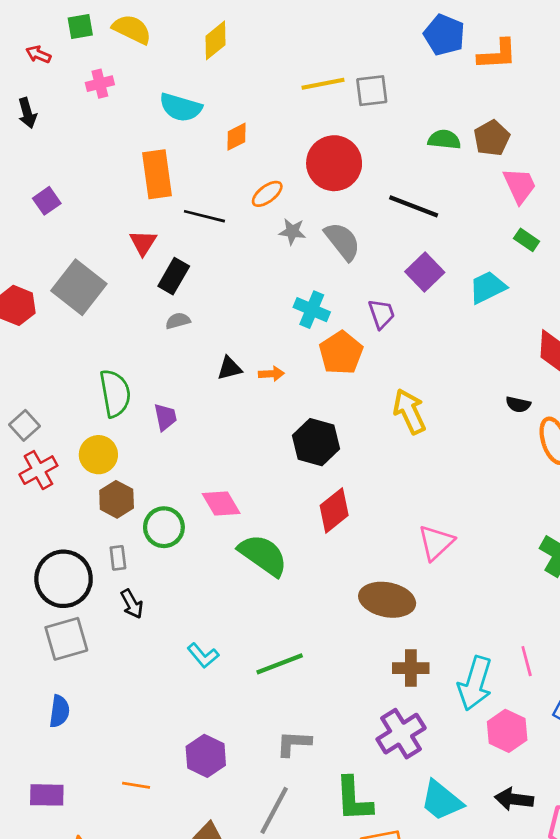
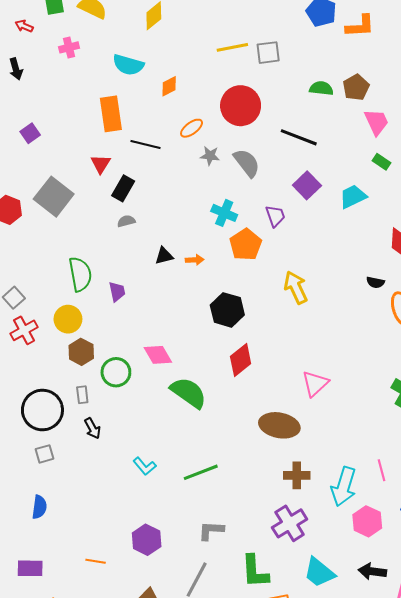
gray square: (66, 639) -> (44, 454), size x0.6

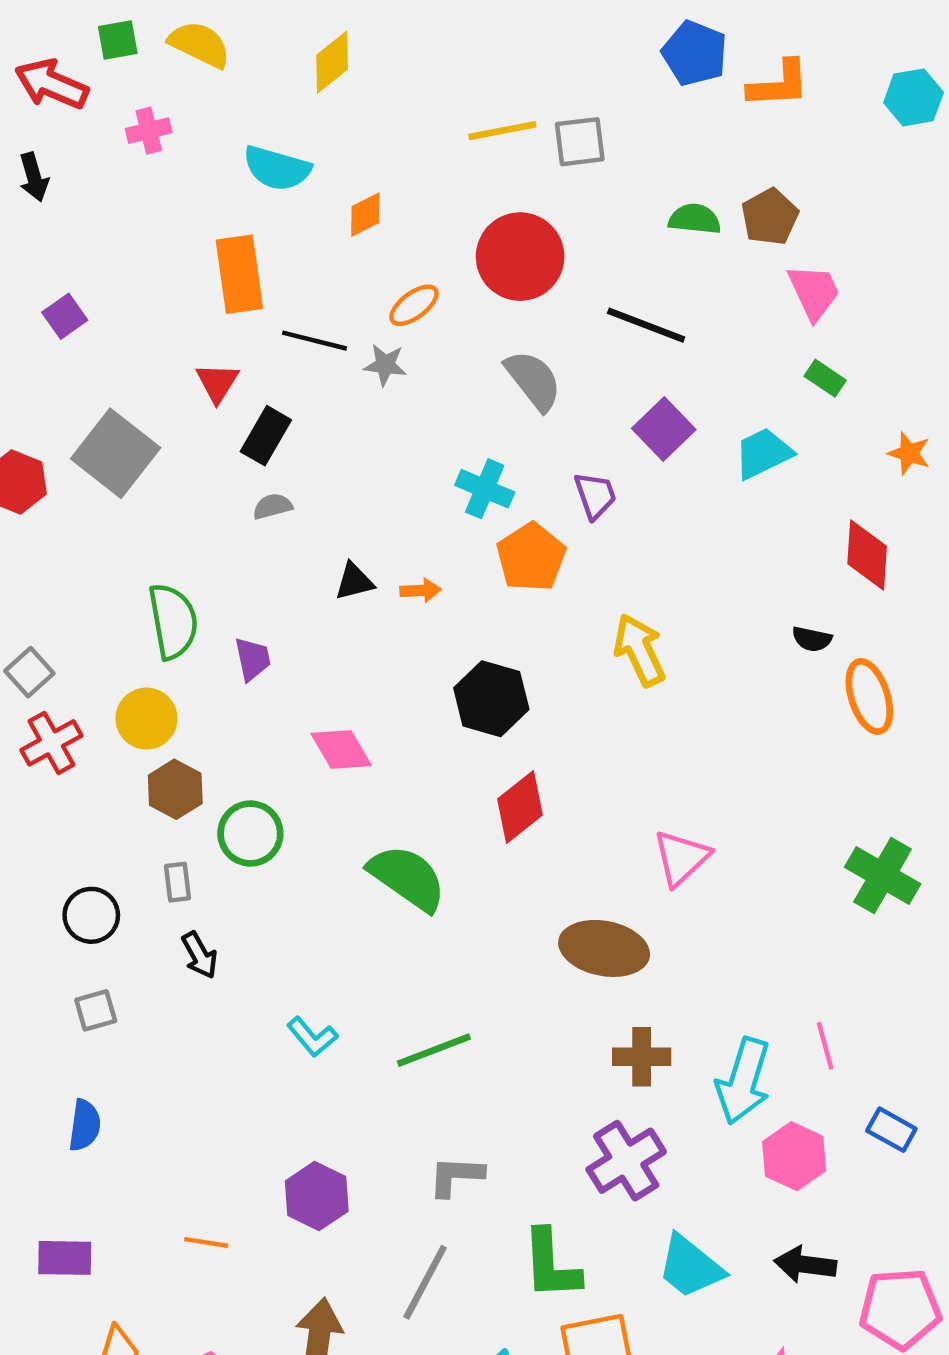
red arrow: (24, 26) -> (51, 84), size x1.8
gray star: (210, 156) -> (385, 365), moved
pink diamond: (158, 355) -> (341, 750), moved
black circle: (42, 410) -> (91, 915), size x0.6

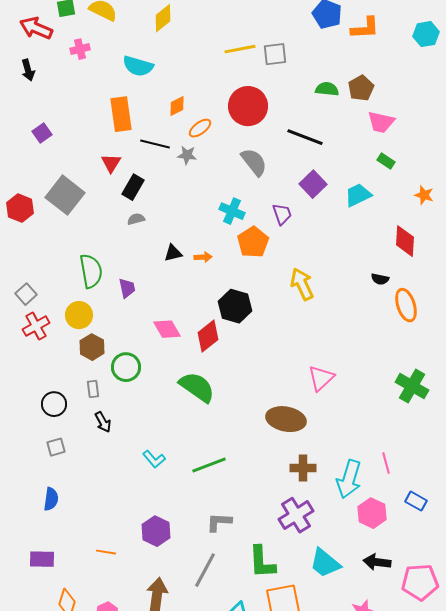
orange diamond: (365, 215) -> (177, 106), moved
pink trapezoid: (814, 292) -> (381, 122), turned 128
red diamond: (520, 807) -> (208, 336), moved

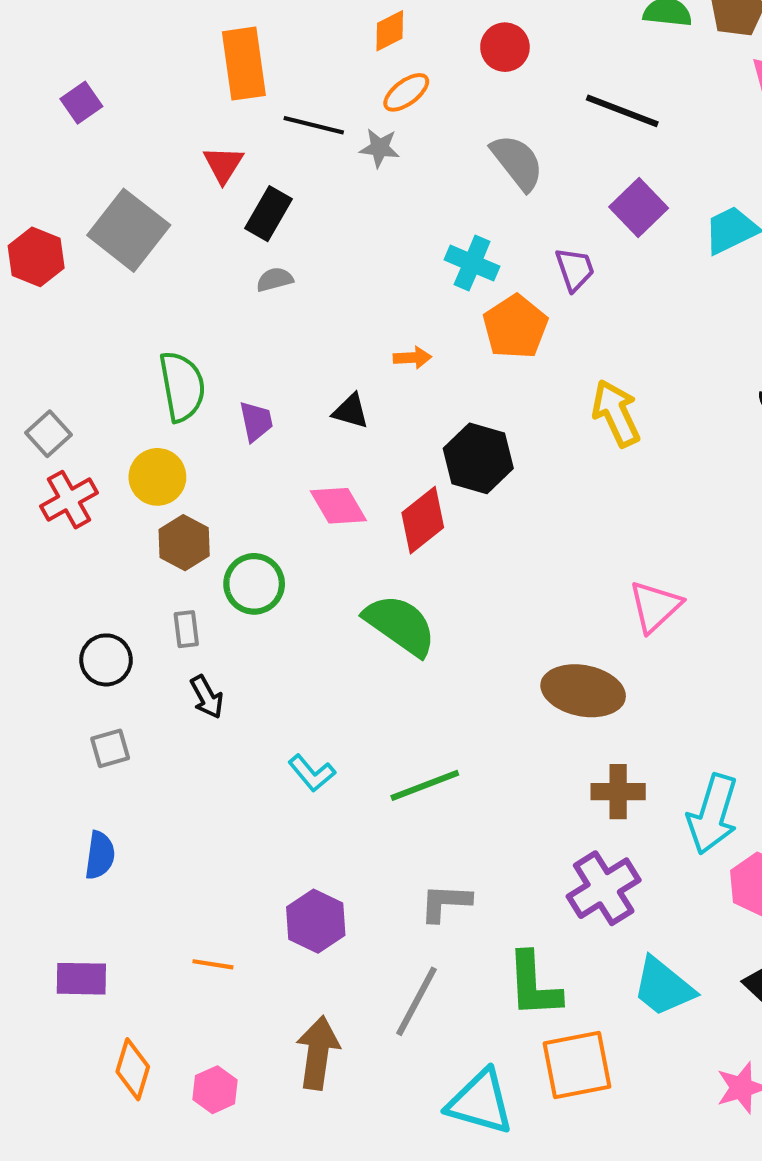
orange diamond: (177, 106) -> (390, 31), moved
red circle: (248, 106) -> (505, 47), size x0.6
black triangle: (173, 253) -> (351, 411), moved, turned 30

